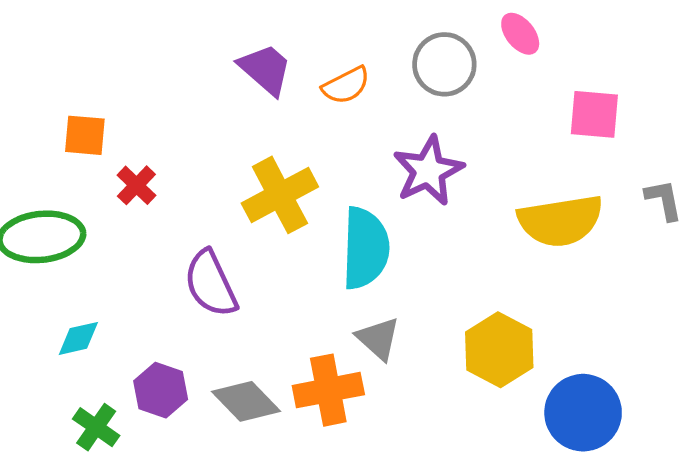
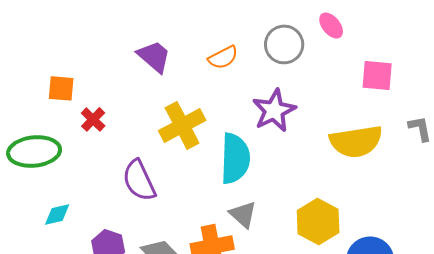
purple trapezoid: (265, 69) -> (154, 56), moved

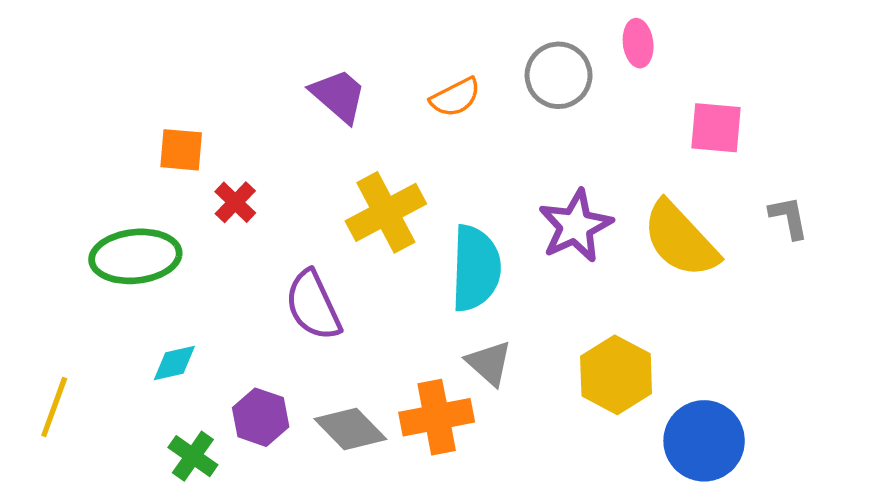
pink ellipse: (331, 25) -> (638, 43), turned 32
purple star: (274, 110) -> (575, 226), moved
yellow semicircle: (356, 141) -> (680, 239), turned 56

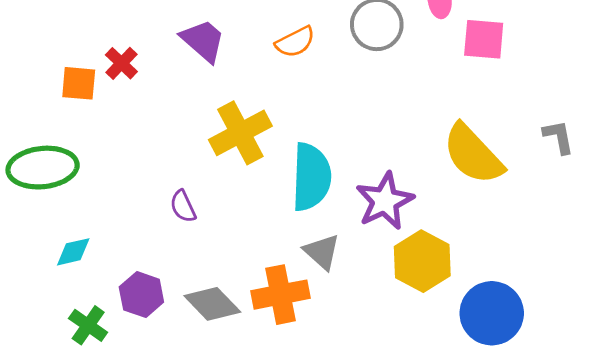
pink square: (716, 128) -> (484, 39), moved
red cross: (235, 202) -> (121, 63), moved
purple star: (575, 226) -> (385, 201), moved
purple semicircle: (313, 305) -> (183, 206), size x0.6

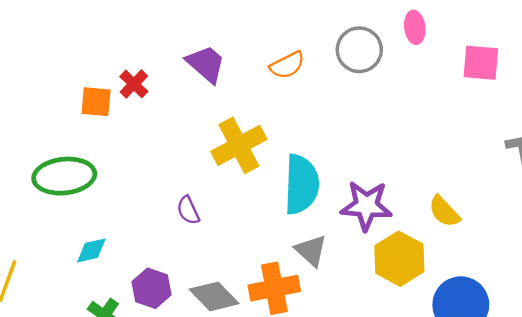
pink square: (484, 39) -> (481, 63), moved
yellow semicircle: (473, 154) -> (444, 211), moved, size x0.6
purple star: (385, 201) -> (366, 206), turned 30

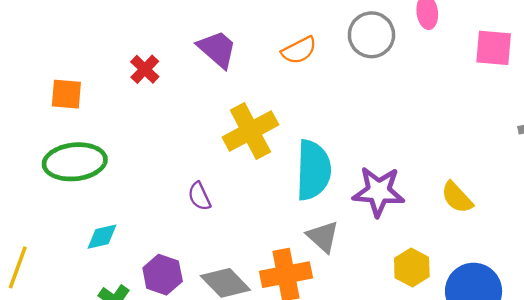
orange square: (96, 102) -> (66, 94), moved
yellow hexagon: (399, 259) -> (412, 267), moved, size x0.7

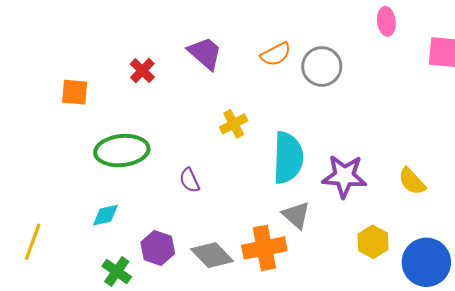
gray circle: (371, 35) -> (322, 66), moved
yellow cross: (250, 131) -> (234, 124), size x0.6
green ellipse: (75, 162) -> (122, 151), moved

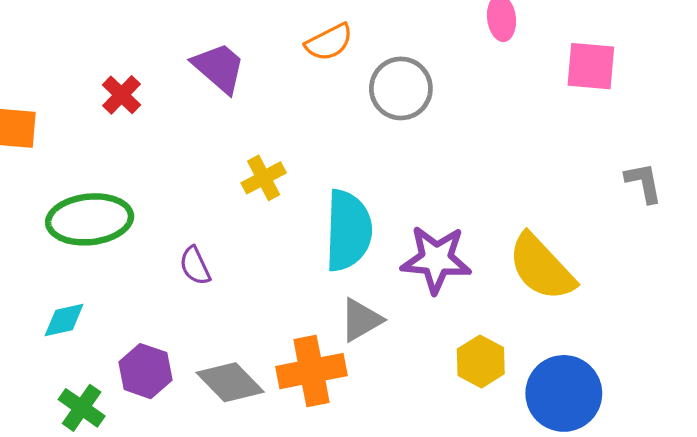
orange semicircle: (276, 54) -> (329, 42), moved
yellow semicircle: (412, 181) -> (541, 267), size x1.6
gray triangle: (296, 215) -> (361, 320), turned 48

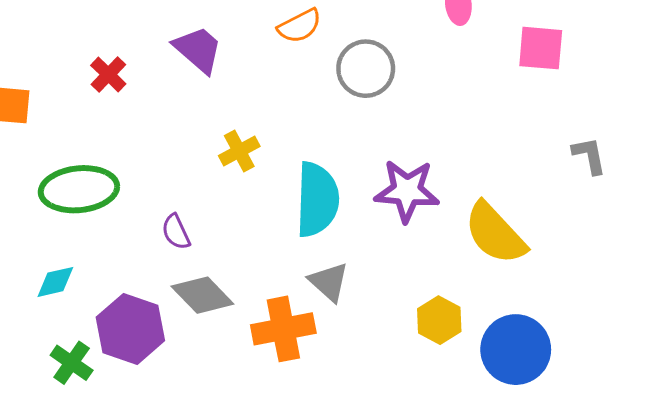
purple star: (436, 259) -> (407, 191), moved
gray triangle: (361, 320) -> (329, 282), turned -48
purple hexagon: (145, 371) -> (130, 329), size x1.4
gray diamond: (230, 382) -> (202, 295), moved

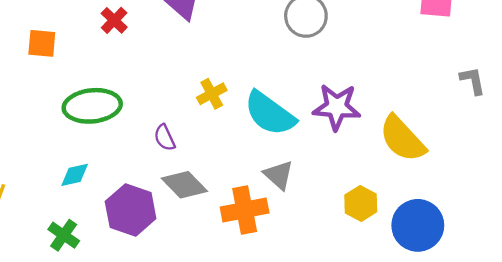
yellow cross: (239, 151) -> (212, 94), moved
cyan semicircle: (317, 200) -> (270, 114), turned 124
green cross: (72, 363) -> (64, 235), moved

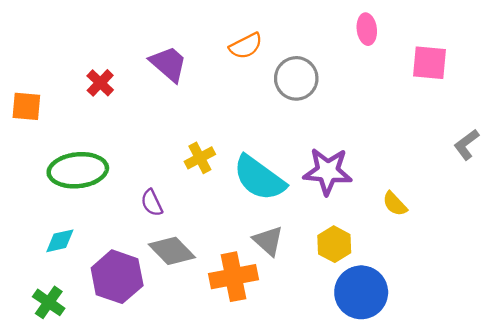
gray L-shape: (473, 81) -> (466, 144), turned -116
yellow semicircle: (402, 139) -> (395, 204), size x0.5
yellow hexagon: (361, 203) -> (334, 244), moved
blue circle: (418, 225) -> (361, 292), moved

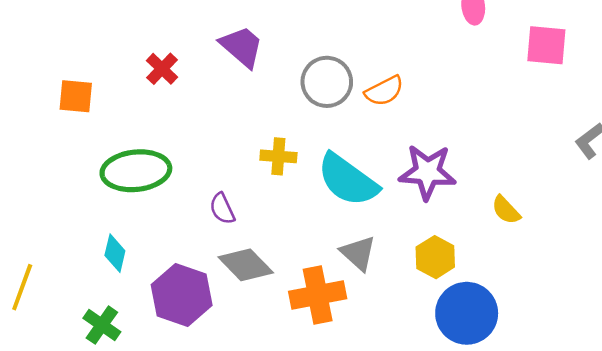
orange semicircle: (246, 46) -> (384, 91), moved
gray circle: (296, 78) -> (327, 82), moved
yellow cross: (200, 158) -> (278, 156), turned 32
cyan diamond: (60, 241) -> (115, 253), turned -64

